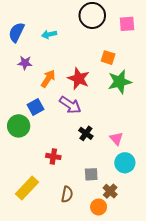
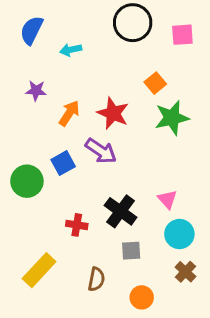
blue semicircle: (16, 32) -> (31, 30), moved
orange square: (108, 58) -> (155, 83), turned 32
blue square: (35, 107) -> (63, 163), moved
black cross: (86, 133) -> (121, 211), moved, size x1.5
brown cross: (110, 191) -> (185, 272), moved

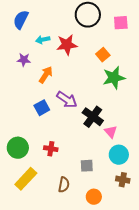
cyan arrow: (71, 50) -> (43, 40), moved
red star: (113, 113) -> (67, 45), moved, turned -30
green circle: (27, 181) -> (18, 148), moved
black cross: (121, 211) -> (93, 117), moved
brown cross: (185, 272) -> (123, 180), turned -32

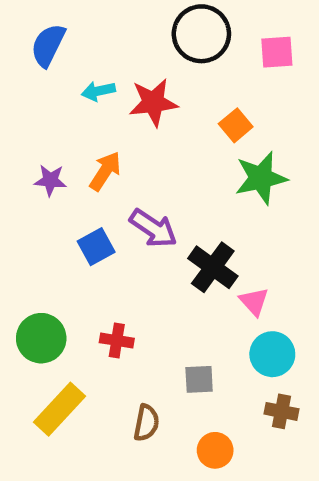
purple star: (24, 60) -> (50, 180), moved

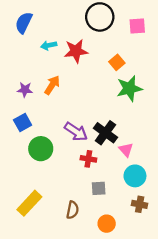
purple arrow: (153, 228) -> (76, 132), moved
blue square: (96, 247) -> (23, 123), moved
green circle: (41, 338) -> (41, 149), moved
red cross: (117, 340) -> (88, 159), moved

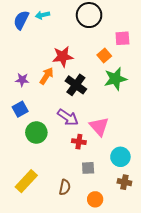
pink square: (137, 26) -> (122, 38), moved
cyan arrow: (49, 45) -> (42, 15), moved
red star: (76, 51) -> (63, 57), moved
black cross: (105, 133) -> (76, 85), moved
pink triangle: (126, 150) -> (99, 126), moved, size x1.5

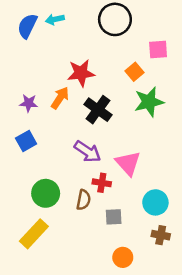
green circle: (36, 133) -> (46, 193), moved
brown semicircle: (65, 187) -> (84, 200), moved

